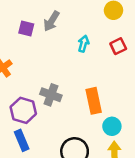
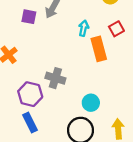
orange rectangle: (94, 101) -> (99, 49), moved
cyan circle: (112, 126) -> (91, 103), moved

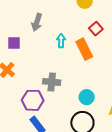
purple square: (29, 17) -> (14, 43), moved
cyan arrow: (84, 28) -> (61, 41), moved

